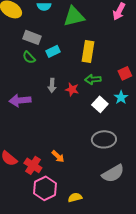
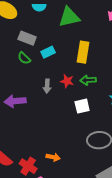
red star: (72, 89) -> (67, 81), moved
white square: (100, 104) -> (82, 106), moved, turned 35
orange arrow: (58, 156) -> (53, 157), turned -32

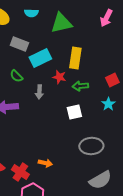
cyan rectangle: (48, 52) -> (40, 58), size x1.5
green semicircle: (24, 58) -> (16, 76), moved
red star: (67, 81) -> (59, 77), moved

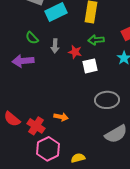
green semicircle: (16, 76) -> (32, 38), moved
red star: (59, 77) -> (75, 52), moved

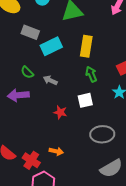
green arrow: (96, 40) -> (91, 74), turned 70
gray arrow: (55, 46) -> (50, 80), turned 112
red star: (75, 52) -> (60, 112), moved

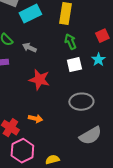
white square: (85, 100) -> (74, 65), moved
red star: (60, 112) -> (39, 80), size x1.5

